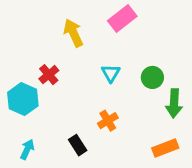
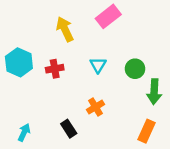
red cross: (49, 75) -> (55, 69), moved, turned 30
cyan hexagon: (23, 99) -> (19, 62), moved
orange rectangle: (165, 148) -> (146, 131), turned -45

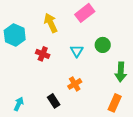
cyan hexagon: (19, 62) -> (15, 35), moved
red cross: (55, 69) -> (43, 54), turned 32
green circle: (135, 69) -> (103, 45), moved

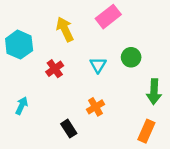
red cross: (43, 54) -> (55, 69), turned 32
cyan arrow: (19, 104) -> (22, 106), moved

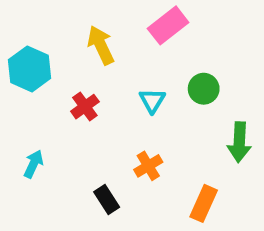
orange rectangle: (146, 131) -> (204, 203), moved

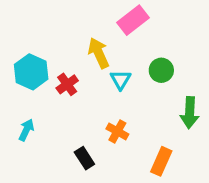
yellow arrow: (101, 45) -> (99, 53), moved
cyan hexagon: (30, 69) -> (31, 72), moved
orange cross: (148, 166) -> (117, 131), turned -30

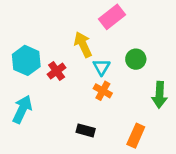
cyan arrow: (26, 130) -> (22, 109), size x1.5
orange cross: (117, 131) -> (103, 91), moved
black rectangle: (84, 158) -> (86, 130), moved, turned -42

